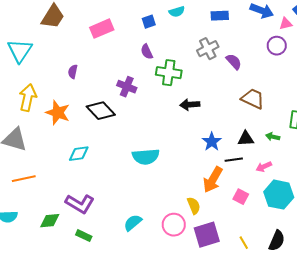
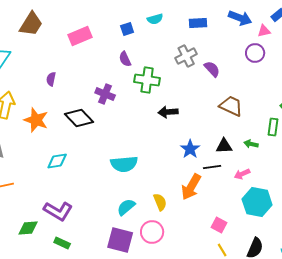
pink square: (241, 197) -> (219, 225), moved
yellow semicircle: (194, 206) -> (160, 202), moved
cyan semicircle: (133, 223) -> (126, 207), moved
purple square: (207, 235) -> (120, 240), moved, turned 32

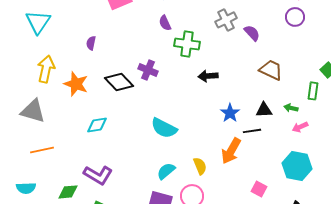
purple cross: (105, 94) -> (148, 70), moved
cyan semicircle: (124, 164) -> (164, 128), turned 32
pink arrow: (242, 174) -> (300, 127), moved

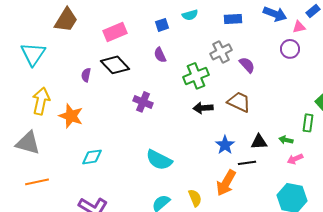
green cross: (187, 44) -> (196, 76), moved, turned -30
brown trapezoid: (271, 70) -> (239, 102), moved
black diamond: (119, 82) -> (115, 65), moved

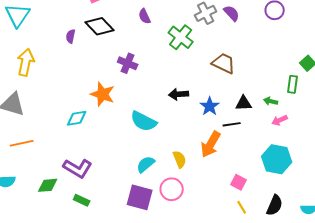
purple semicircle: (247, 65) -> (232, 13), moved
green cross: (196, 76) -> (181, 37), turned -30
black arrow: (203, 108) -> (179, 94), moved
orange star: (71, 116) -> (103, 94), moved

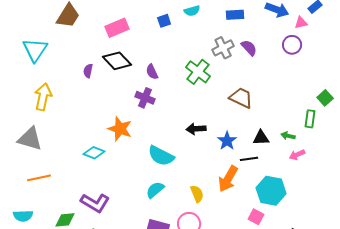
purple semicircle: (145, 16) -> (152, 72), moved
cyan diamond: (77, 118) -> (94, 153), turned 30
cyan hexagon: (277, 159) -> (271, 191), moved
cyan semicircle: (146, 164) -> (155, 190), moved

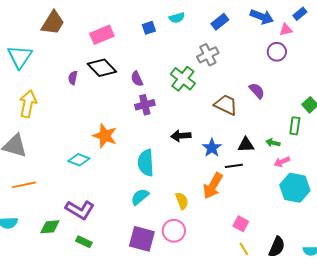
blue rectangle: (235, 15) -> (220, 22), turned -36
purple semicircle: (249, 48) -> (257, 91), moved
purple cross: (145, 98) -> (145, 105), moved, turned -36
cyan semicircle: (161, 156) -> (146, 163), turned 60
cyan hexagon: (271, 191) -> (295, 188), moved

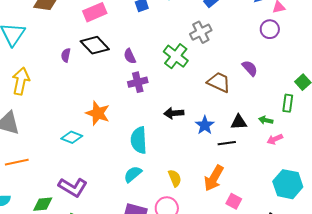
orange arrow: (213, 186) -> (214, 178), moved
cyan hexagon: (295, 188) -> (288, 184), moved

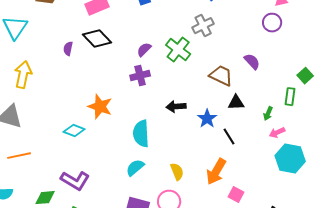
purple semicircle: (130, 56) -> (144, 50), moved, turned 70
green arrow: (266, 120) -> (268, 114), turned -80
black triangle: (239, 122) -> (236, 103), moved
black line: (227, 143) -> (229, 137), turned 66
cyan hexagon: (288, 184) -> (290, 159), moved

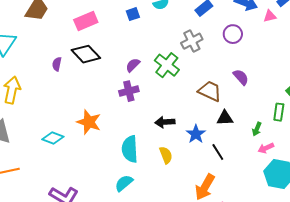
purple circle: (272, 23) -> (233, 34), moved
cyan diamond: (74, 131) -> (53, 138), moved
yellow semicircle: (177, 172) -> (166, 155), moved

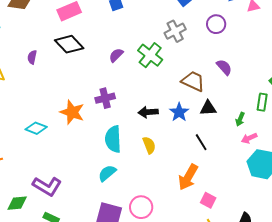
purple semicircle: (57, 64) -> (32, 57), moved
purple cross: (129, 91) -> (105, 98), moved
blue star: (196, 134) -> (179, 112), moved

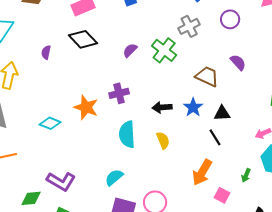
black triangle: (208, 108) -> (222, 113), moved
green arrow: (240, 119) -> (246, 175), moved
cyan semicircle: (107, 173) -> (114, 177), moved

